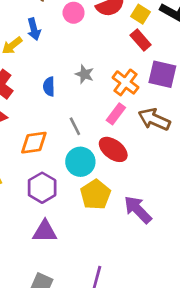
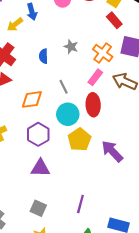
red ellipse: (113, 149) -> (93, 105), turned 50

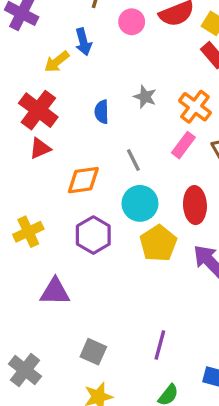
red ellipse: (93, 105) -> (195, 205), moved
purple triangle: (40, 168) -> (55, 292), moved

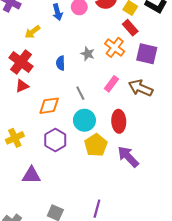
blue arrow: (83, 42) -> (57, 12), moved
orange cross: (195, 107) -> (115, 47), moved

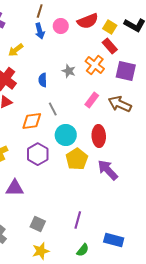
gray line: (80, 93) -> (53, 109), moved

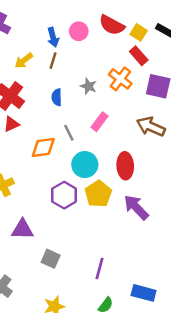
brown line: (40, 11) -> (53, 61), moved
red semicircle: (88, 21) -> (112, 25), turned 50
pink rectangle: (92, 100) -> (100, 122), moved
purple hexagon: (38, 154) -> (64, 195), moved
gray square: (38, 224) -> (51, 259), moved

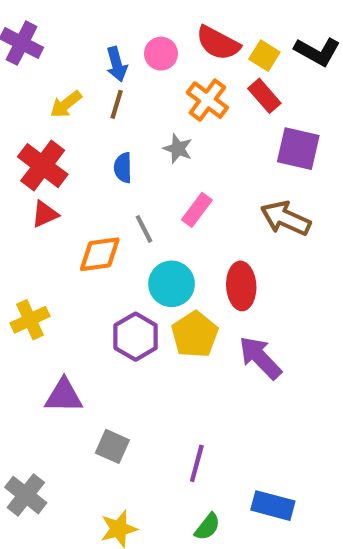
orange cross: (120, 79) -> (207, 100), moved

